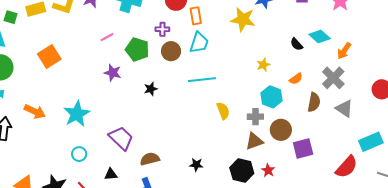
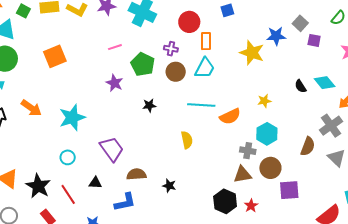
orange semicircle: (296, 79) -> (230, 116), moved, size x1.5
yellow semicircle: (223, 111) -> (187, 140), moved
black star: (196, 165) -> (169, 186), moved

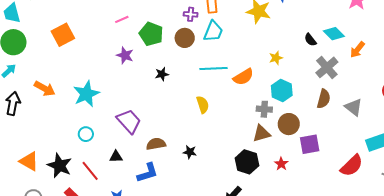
purple cross: (171, 49) -> (191, 14), moved
gray cross: (331, 126) -> (327, 67), moved
red star: (251, 206) -> (281, 164), moved

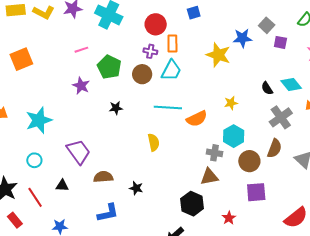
brown circle: (289, 124) -> (249, 161), moved
red star: (281, 164) -> (229, 218), moved
blue L-shape: (148, 173) -> (108, 213), moved

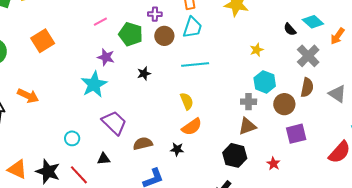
purple cross: (150, 51) -> (155, 14), moved
orange semicircle: (197, 119) -> (192, 127), moved
cyan star: (39, 120) -> (94, 84), moved

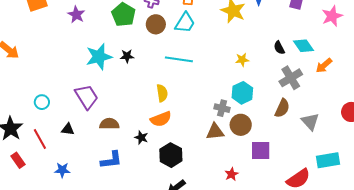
purple star: (106, 57) -> (76, 15), moved
cyan star: (94, 84) -> (99, 57), moved
brown circle: (284, 104) -> (241, 125), moved
black hexagon: (235, 155) -> (171, 155), moved

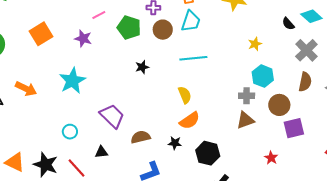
cyan star: (99, 57) -> (72, 81), moved
brown circle: (241, 125) -> (279, 105), moved

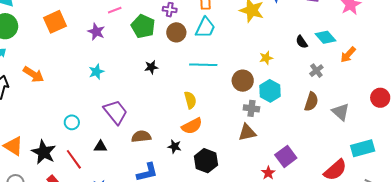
gray cross: (306, 50) -> (316, 71), size x0.6
cyan star: (72, 81) -> (96, 72), moved, size x0.6
brown circle: (279, 105) -> (243, 81), moved
purple square: (294, 128) -> (286, 156), moved, turned -30

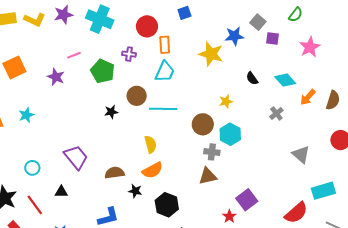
brown circle: (176, 32) -> (137, 96), moved
black semicircle: (302, 42) -> (252, 78), moved
cyan star: (96, 72) -> (26, 115), moved
brown semicircle: (311, 102) -> (333, 100), moved
brown semicircle: (141, 136) -> (115, 173), moved

